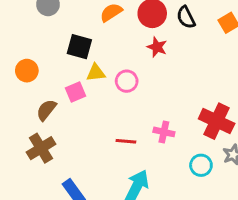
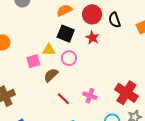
black square: (79, 47) -> (66, 34), moved
brown semicircle: (46, 110) -> (51, 75), moved
red line: (126, 141) -> (63, 99), turned 32

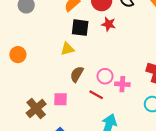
pink circle: (69, 58) -> (105, 76), moved
pink square: (33, 61) -> (60, 99), moved, turned 32

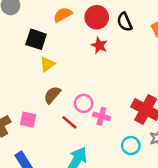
black square: (80, 28) -> (36, 39), moved
yellow triangle: (67, 49) -> (47, 64), turned -32

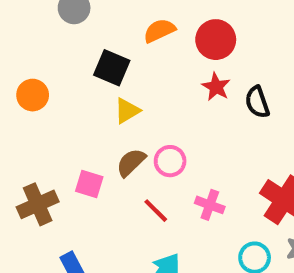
black semicircle: (125, 22) -> (257, 102), moved
pink circle: (84, 103) -> (170, 161), moved
pink square: (28, 120) -> (89, 184), moved

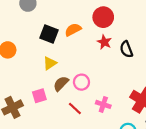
orange semicircle: (159, 31) -> (73, 30), moved
yellow triangle: (127, 111) -> (50, 63), moved
pink square: (89, 184) -> (39, 96), turned -32

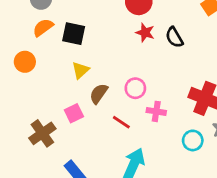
orange semicircle: (73, 30) -> (43, 27), moved
pink circle: (81, 82) -> (135, 88), moved

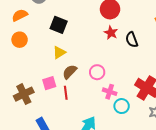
orange semicircle: (43, 27) -> (20, 15), moved
red line: (121, 122) -> (66, 93), moved, turned 40
cyan circle: (193, 140) -> (122, 106), moved

